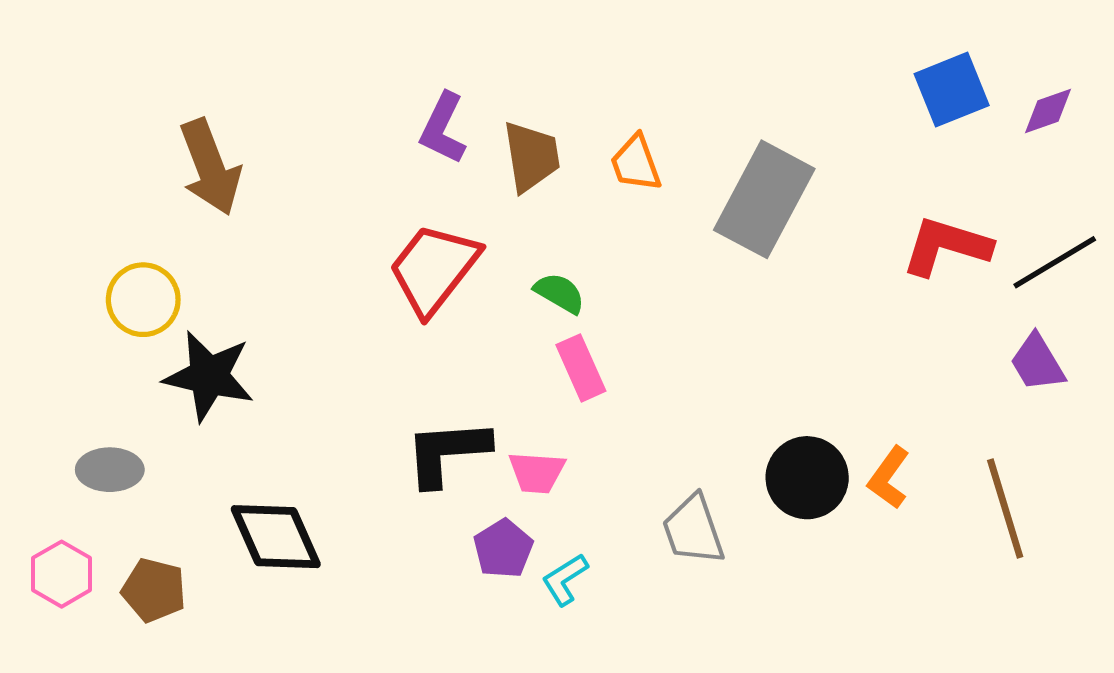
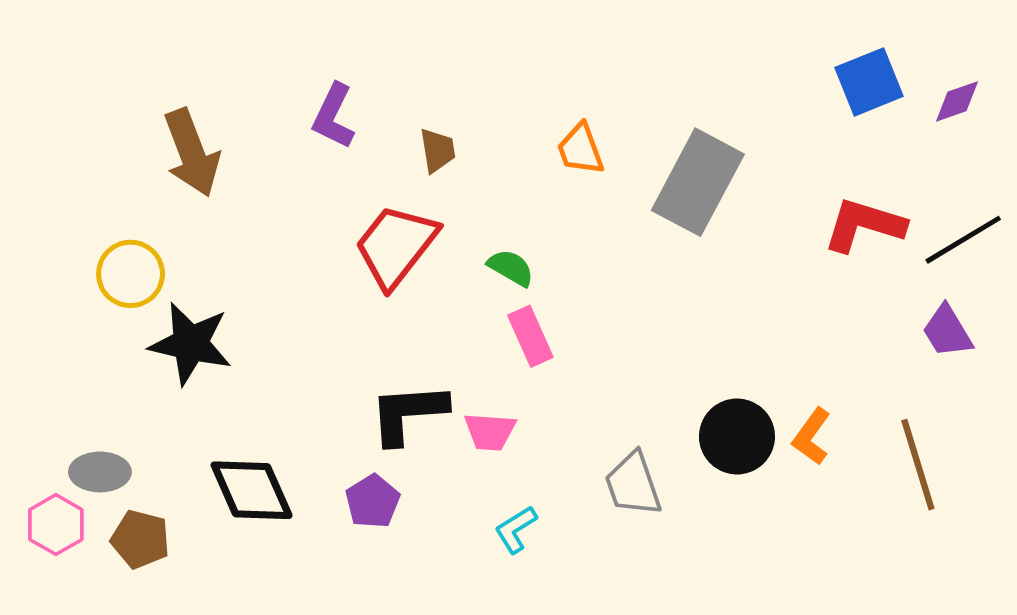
purple L-shape: (443, 128) -> (333, 116), moved
brown trapezoid: (531, 156) -> (437, 150), moved, size x0.7
gray ellipse: (110, 470) -> (100, 472), moved
purple pentagon: (503, 549) -> (373, 501), moved

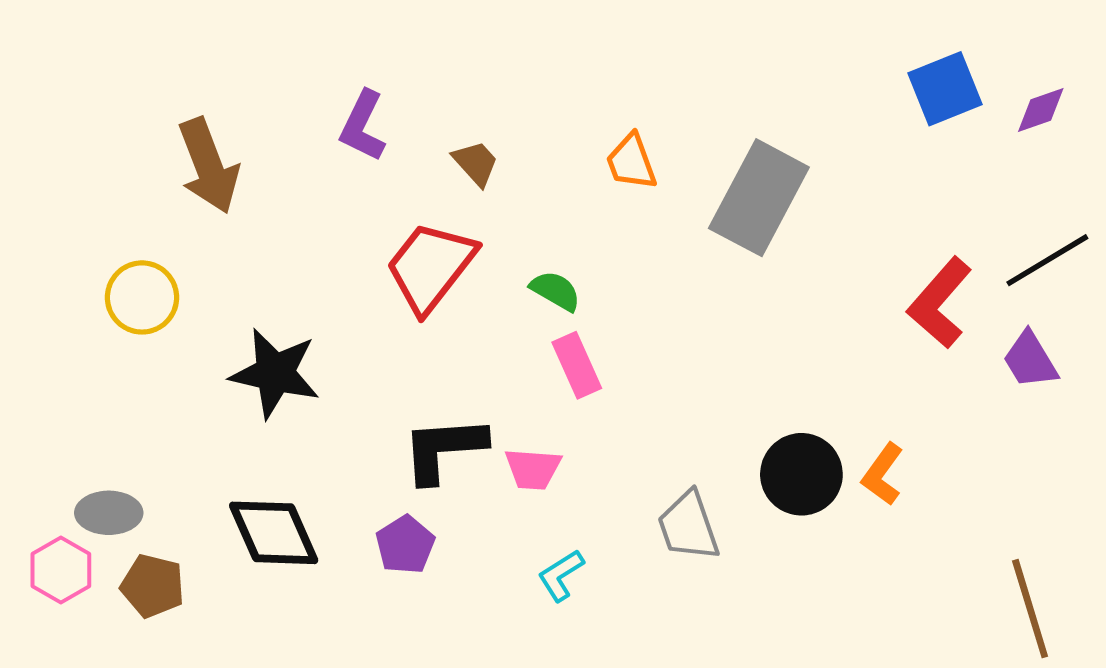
brown trapezoid: (437, 150) -> (476, 163), turned -33
red L-shape: (864, 225) -> (940, 303), moved, turned -66
black star: (190, 344) -> (275, 373), moved
brown line: (918, 465) -> (1030, 609), moved

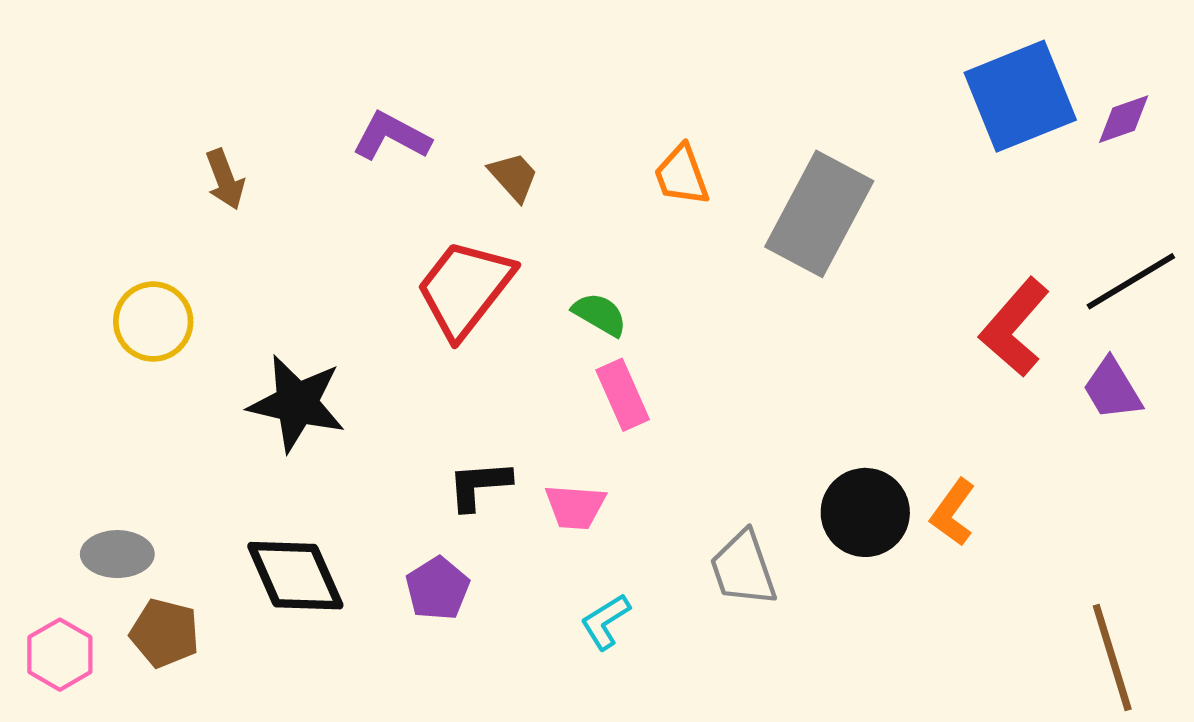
blue square: (945, 89) -> (1020, 96), size x1.4
purple L-shape: (363, 126) -> (392, 136), turned 92
brown arrow: (208, 166) -> (225, 179), size x0.6
black L-shape: (444, 449) -> (479, 485), size x0.7
pink hexagon: (61, 570) -> (60, 655), moved

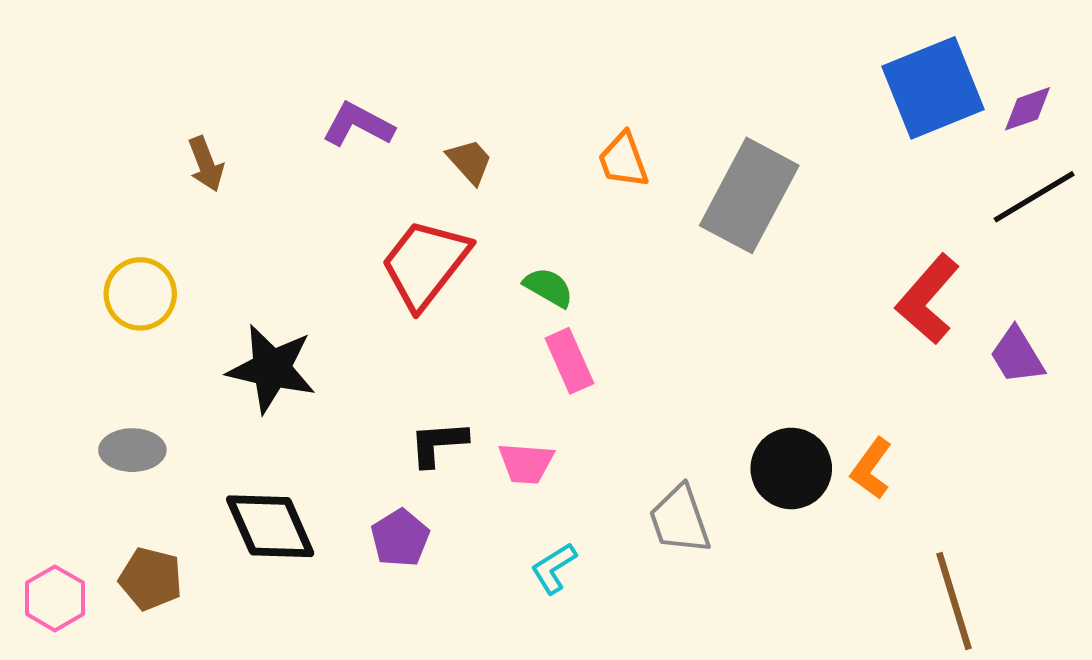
black line: (1131, 281) -> (1034, 197), moved
gray ellipse: (117, 554) -> (132, 450), moved
brown line: (1112, 657) -> (954, 601), moved

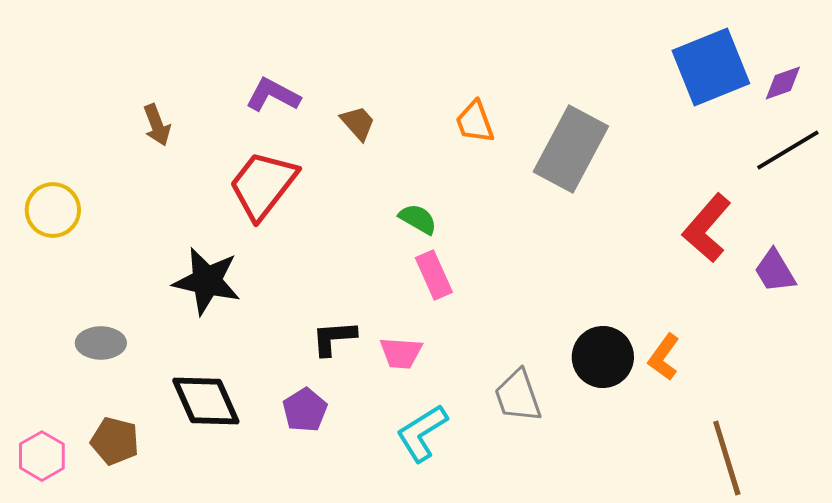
red trapezoid: (425, 264) -> (263, 185), moved
yellow circle: (140, 294) -> (53, 210), moved
cyan L-shape: (554, 568) -> (422, 433), size x1.5

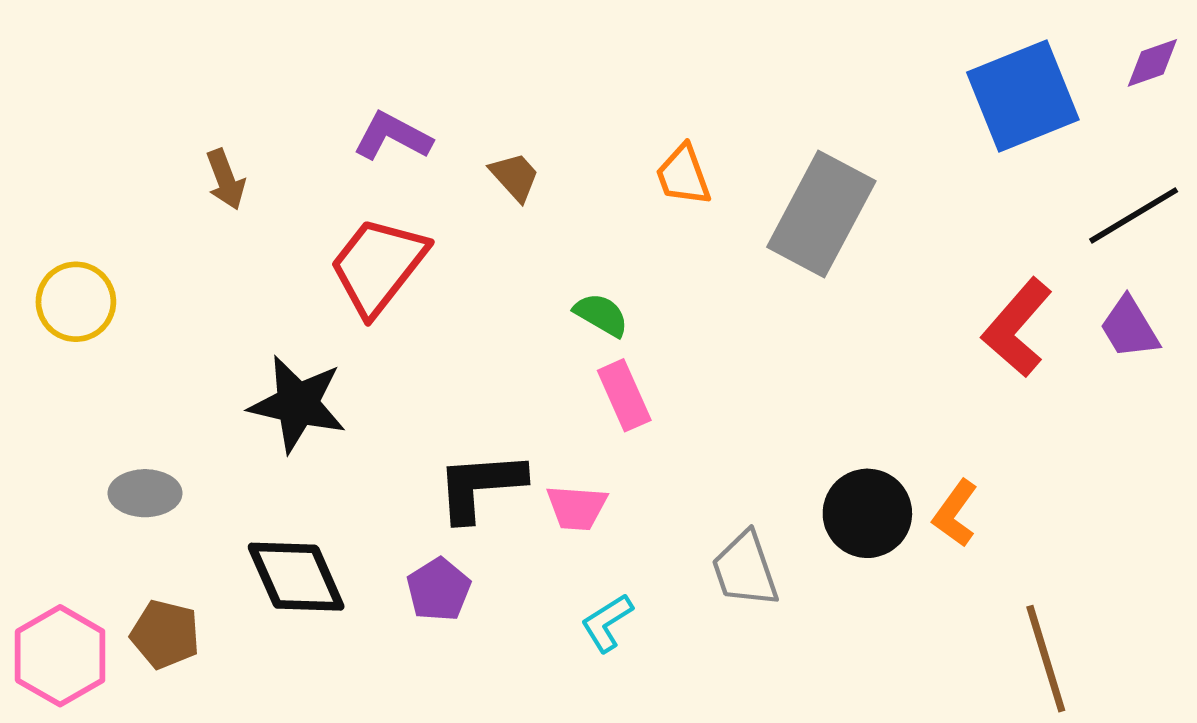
purple diamond: (783, 83) -> (1152, 63), moved
purple trapezoid: (775, 271) -> (1129, 328), moved
black L-shape: (334, 338) -> (480, 486), size x1.4
cyan L-shape: (422, 433) -> (607, 623), size x0.7
pink hexagon: (42, 456) -> (60, 656), size x1.4

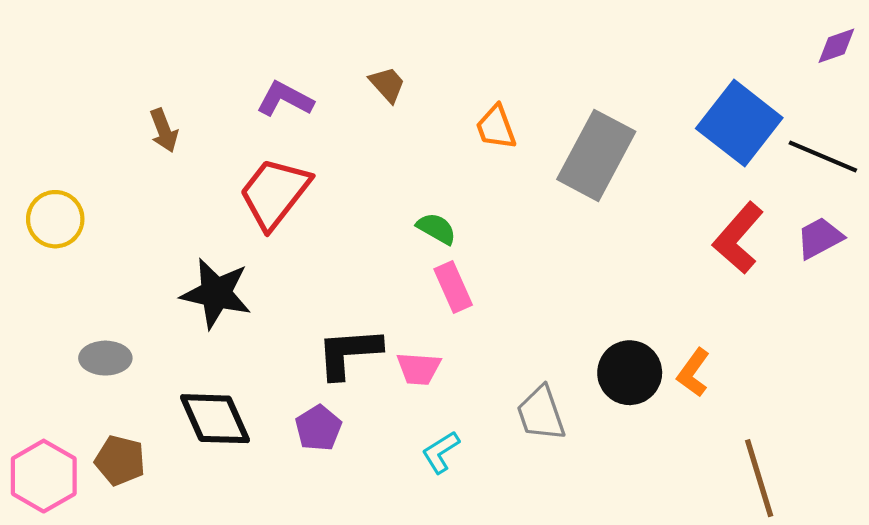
blue square: (1023, 96) -> (739, 123), moved, turned -30
brown trapezoid: (515, 177) -> (387, 84), moved
black line: (1134, 215) -> (823, 156), turned 54
purple trapezoid: (1129, 328) -> (820, 238), turned 93

